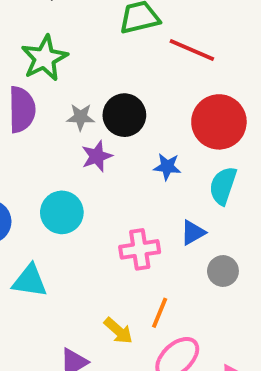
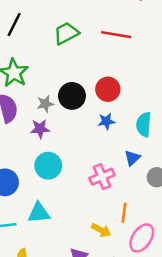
red line: (192, 50) -> (116, 35), moved
red circle: (219, 122) -> (108, 89), moved, size x0.7
purple star: (97, 156) -> (40, 129), moved, turned 30

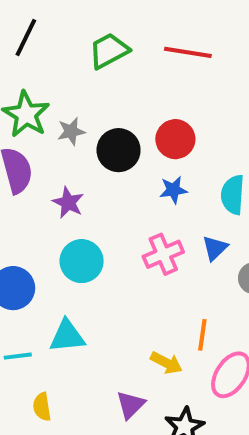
gray star: (45, 104) -> (71, 131), moved
purple star: (40, 129) -> (68, 203), turned 30
pink cross: (102, 177) -> (163, 254), moved

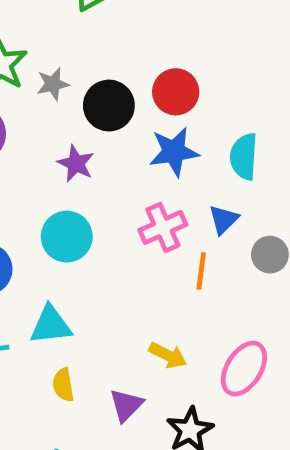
blue star: (173, 190) -> (174, 152), size x1.5
purple star: (68, 203) -> (76, 164), moved
orange line: (202, 335) -> (201, 271), moved
yellow semicircle: (42, 407) -> (63, 385), moved

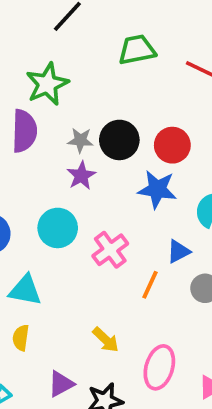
gray star: (53, 84) -> (80, 140), moved
pink cross: (163, 227) -> (110, 250), moved, turned -30
pink ellipse: (244, 369) -> (159, 367), turned -33
purple triangle: (126, 405) -> (61, 384), moved

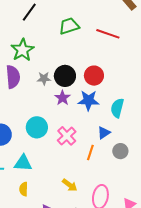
purple star: (81, 176) -> (62, 98), moved

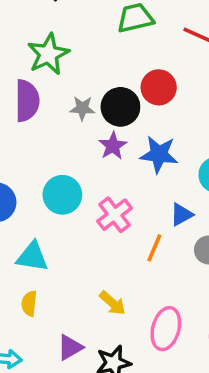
red circle: (94, 76) -> (159, 87), moved

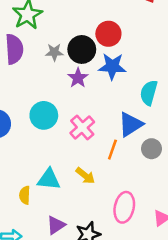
blue star: (159, 154) -> (112, 66), moved
blue triangle: (181, 215) -> (130, 124), size x1.5
cyan triangle: (32, 257) -> (49, 179), moved
yellow arrow: (112, 303) -> (85, 176), moved

